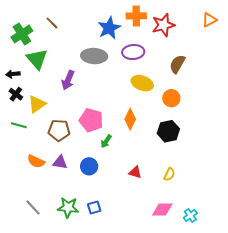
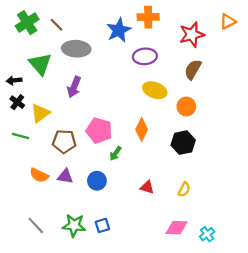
red star: (163, 25) -> (192, 35), moved
green cross: (22, 34) -> (27, 23), moved
gray ellipse: (94, 56) -> (76, 49), moved

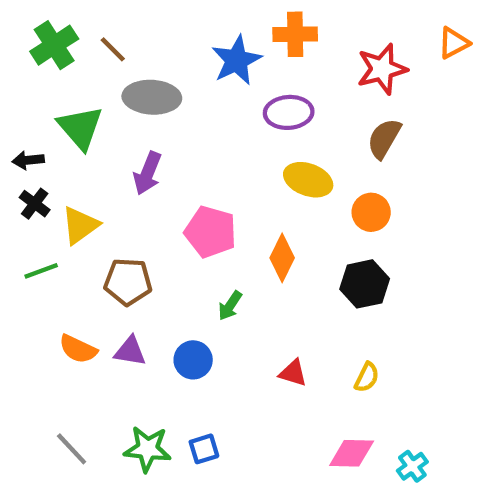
pink pentagon: (99, 131) -> (210, 232), moved
green line: (21, 136) -> (41, 271), turned -35

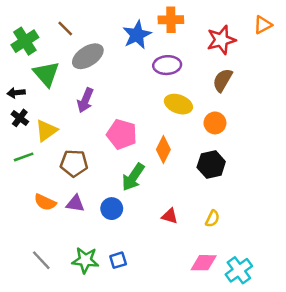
green cross: (54, 45) -> (25, 41), moved
gray ellipse: (152, 97) -> (88, 56), turned -36
green arrow: (230, 306) -> (133, 177), size x1.6
cyan cross: (412, 466) -> (239, 270), size x1.5

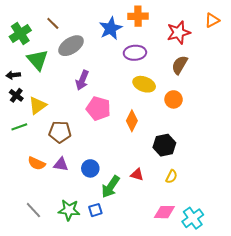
purple arrow: (85, 100) -> (82, 80), moved
black hexagon: (211, 165) -> (164, 145), moved
green arrow: (133, 177) -> (111, 187), moved

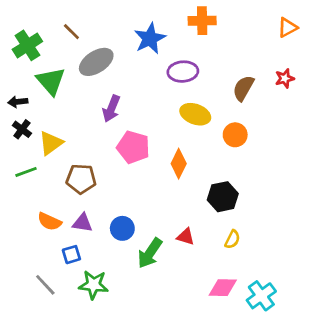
orange cross: (138, 16) -> (202, 21), moved
red star: (179, 32) -> (285, 78), moved, size x0.6
blue square: (95, 210) -> (71, 255), moved

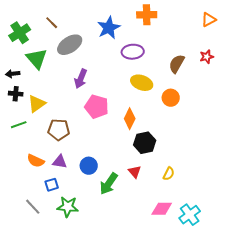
black cross: (22, 129) -> (16, 94), turned -32
black hexagon: (223, 197) -> (145, 143), moved
red triangle: (186, 237) -> (135, 172), turned 32

